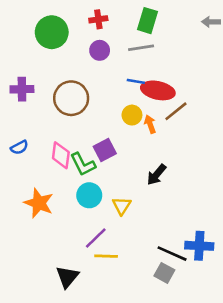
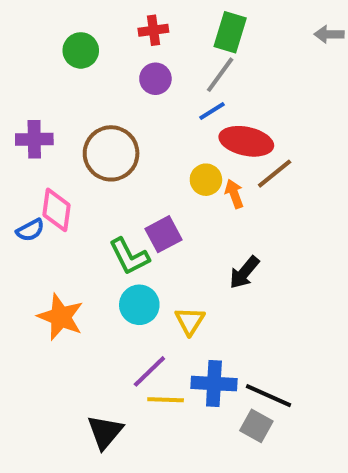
green circle: (52, 32) -> (81, 50), size x0.7
gray line: (141, 48) -> (220, 75), turned -45
blue line: (136, 81) -> (212, 111), moved, turned -42
pink diamond: (61, 155) -> (57, 210), moved
blue cross: (199, 246) -> (214, 384), moved

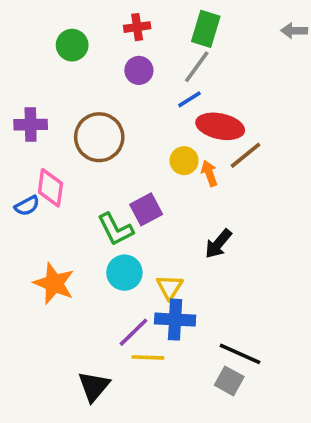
blue cross: (214, 384) -> (175, 320), moved

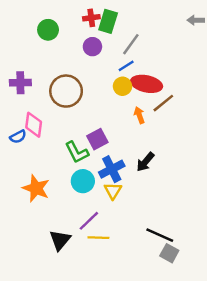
green rectangle: (206, 29) -> (108, 21), moved
yellow circle: (184, 161) -> (122, 86), moved
blue cross: (175, 320) -> (112, 169), moved, turned -30
gray square: (229, 381) -> (169, 253), moved
black triangle: (94, 386) -> (60, 240), moved

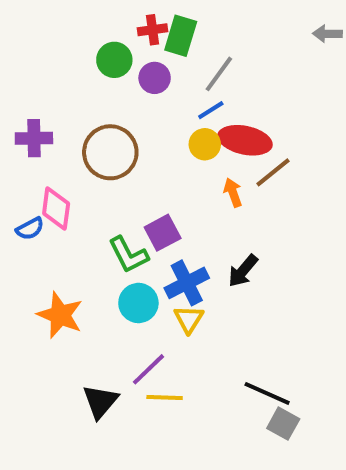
green circle: (48, 30) -> (114, 60), moved

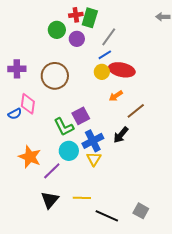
brown line: (273, 172) -> (136, 111), moved
orange arrow: (233, 192) -> (116, 96), turned -104
purple line: (149, 369) -> (52, 171), moved
black line: (267, 393) -> (107, 216), moved

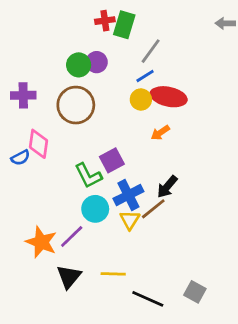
green circle: (57, 30) -> (79, 65), moved
purple circle: (77, 39) -> (97, 62), moved
brown line: (136, 111) -> (153, 209), moved
orange star: (30, 157) -> (41, 242), moved

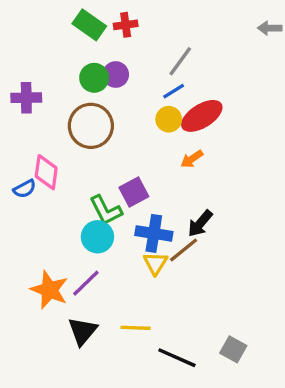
green rectangle: (124, 25) -> (89, 25), moved, turned -72
purple cross: (23, 95) -> (26, 98), moved
red ellipse: (169, 97) -> (202, 116), turned -44
blue cross: (128, 195) -> (154, 233), turned 36
cyan circle: (95, 209) -> (97, 237), moved

